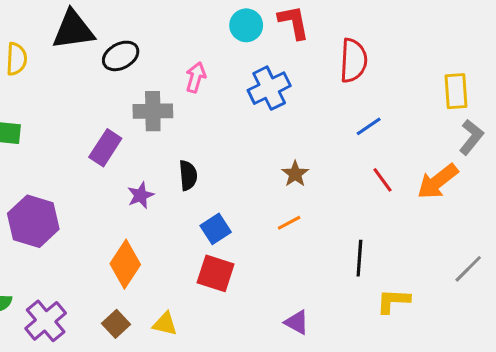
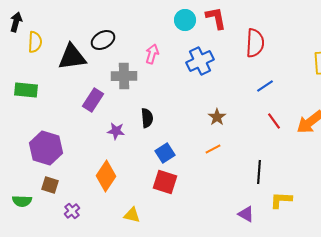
black triangle: (73, 30) -> (72, 57), moved
purple star: (141, 195) -> (116, 131), turned 30
purple cross: (46, 321) -> (72, 211), moved, size x0.6
purple triangle: (297, 322) -> (246, 214), moved
brown square: (116, 324) -> (50, 185), moved, turned -30

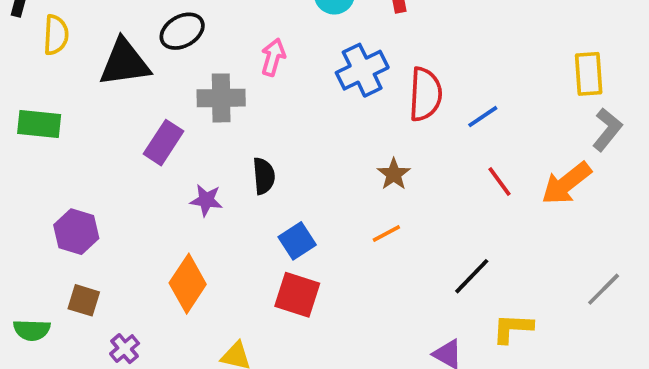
red semicircle: (255, 43) -> (425, 94), moved
purple hexagon: (46, 148) -> (76, 232), size x0.7
black line: (259, 172) -> (472, 276), turned 40

